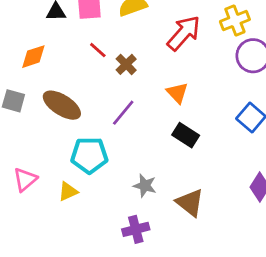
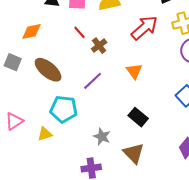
black rectangle: (186, 135) -> (138, 117), moved

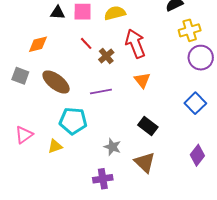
red arrow: (144, 28) -> (135, 44), moved, turned -68
purple line: (93, 81) -> (101, 92), turned 35

